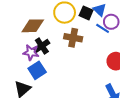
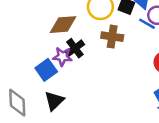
blue square: (37, 70) -> (46, 70), moved

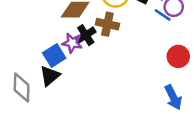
brown cross: (112, 37) -> (107, 24), moved
black triangle: (54, 101) -> (50, 76), moved

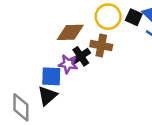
blue square: (54, 55) -> (51, 76), turned 35

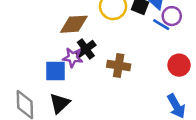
brown cross: (101, 46) -> (119, 66), moved
black triangle: (47, 96) -> (60, 103), moved

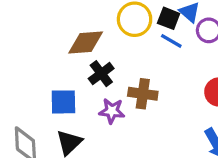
blue line: (161, 25) -> (171, 41), moved
purple star: (73, 58) -> (112, 111), moved

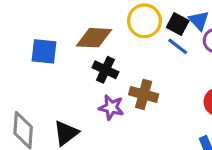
black cross: (101, 74) -> (105, 70), turned -35
blue square: (63, 102) -> (44, 51), moved

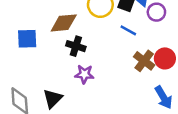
blue line: (178, 46) -> (128, 30), moved
brown cross: (144, 94) -> (144, 61), moved, turned 30

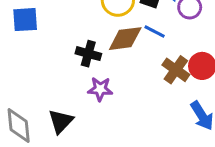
brown diamond: (64, 23) -> (125, 39), moved
blue square: (27, 39) -> (25, 20), moved

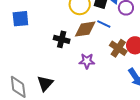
purple star: (100, 89) -> (87, 61), moved

